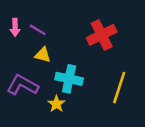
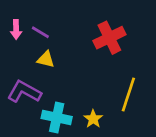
cyan cross: (69, 79) -> (57, 118), moved
yellow star: (56, 104) -> (93, 119), moved

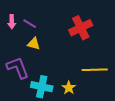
purple L-shape: (24, 92) -> (18, 68), turned 40
yellow line: (128, 94) -> (95, 70), turned 70

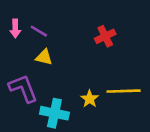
red cross: (81, 28) -> (105, 36), size x0.7
yellow star: (69, 88) -> (90, 99), moved

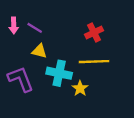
yellow line: (124, 91) -> (94, 62), moved
cyan cross: (54, 113) -> (59, 73), moved

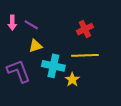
yellow triangle: (39, 51) -> (35, 46), turned -32

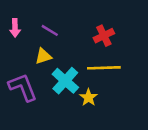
purple line: (31, 25) -> (50, 30), moved
cyan cross: (53, 66) -> (65, 81), turned 30

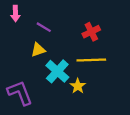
pink arrow: (15, 28) -> (15, 14), moved
purple L-shape: (23, 87) -> (20, 93), moved

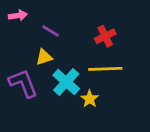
pink arrow: (15, 14) -> (18, 15), turned -98
purple L-shape: (20, 93) -> (23, 83), moved

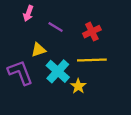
pink arrow: (18, 15) -> (28, 13), moved, turned 119
purple line: (51, 31) -> (56, 27), moved

